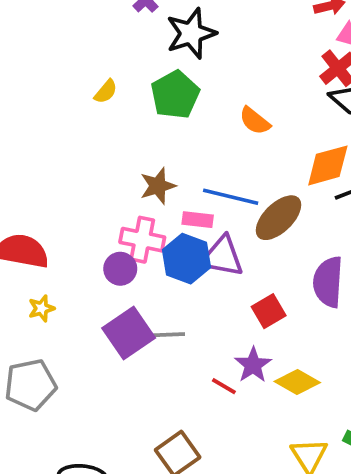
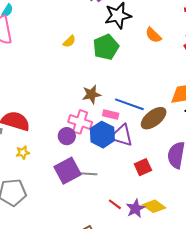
orange semicircle: (255, 121) -> (153, 35), moved
purple star: (253, 365) -> (136, 208), moved

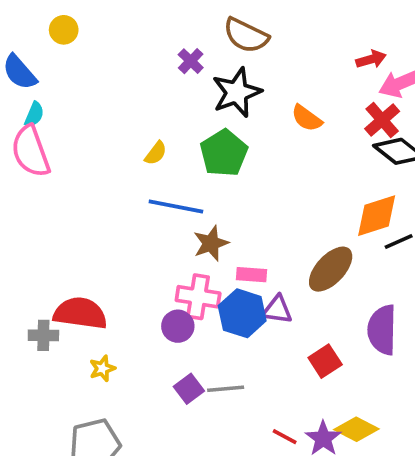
blue line: (129, 104) -> (176, 207), moved
purple triangle: (122, 135) -> (277, 310), size x0.7
purple square: (68, 171) -> (189, 389), size x0.6

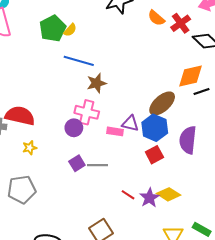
red cross: (382, 120) -> (181, 23), moved
green pentagon: (224, 153) -> (53, 28), moved
pink rectangle: (251, 275) -> (115, 131), moved
blue hexagon: (242, 313) -> (155, 128), moved

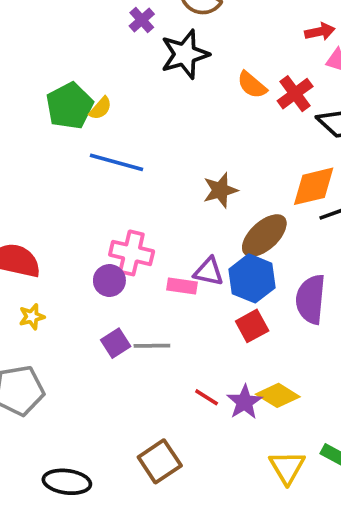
brown star: (97, 83) -> (220, 190), moved

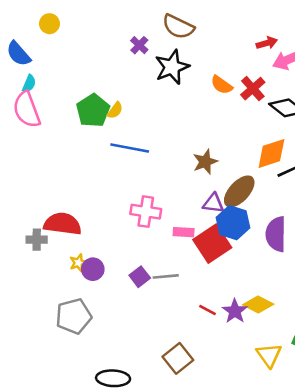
purple triangle: (209, 272) -> (213, 203), moved
purple circle: (109, 280) -> (93, 269), moved
red square: (252, 326) -> (212, 244), moved, size x1.6

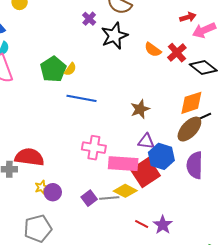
brown ellipse: (239, 191) -> (189, 129), moved
pink rectangle: (184, 232) -> (123, 164), size x1.8
yellow diamond: (258, 304) -> (125, 191), moved

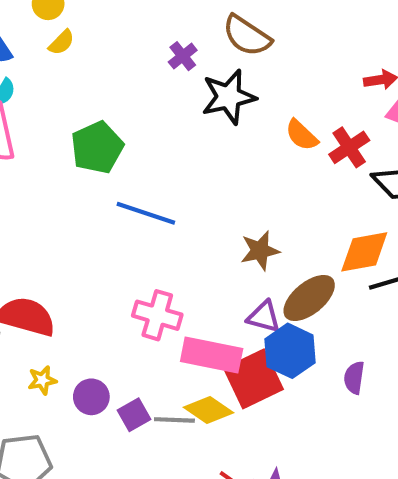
yellow semicircle: (70, 69) -> (62, 42), moved
brown ellipse: (189, 129) -> (309, 298), moved
purple semicircle: (195, 165) -> (354, 378), size x0.6
purple circle: (53, 192) -> (91, 397), moved

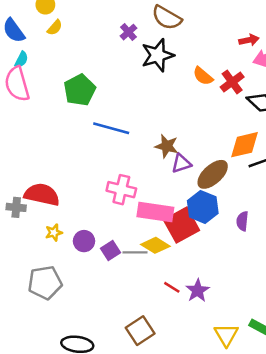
brown star: (260, 251) -> (167, 146), moved, turned 30
purple triangle: (264, 317) -> (181, 163), moved, turned -30

